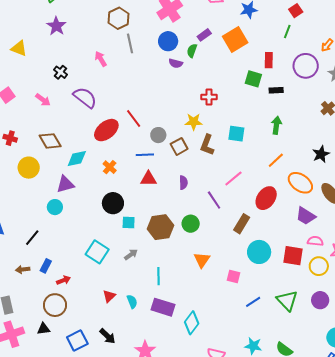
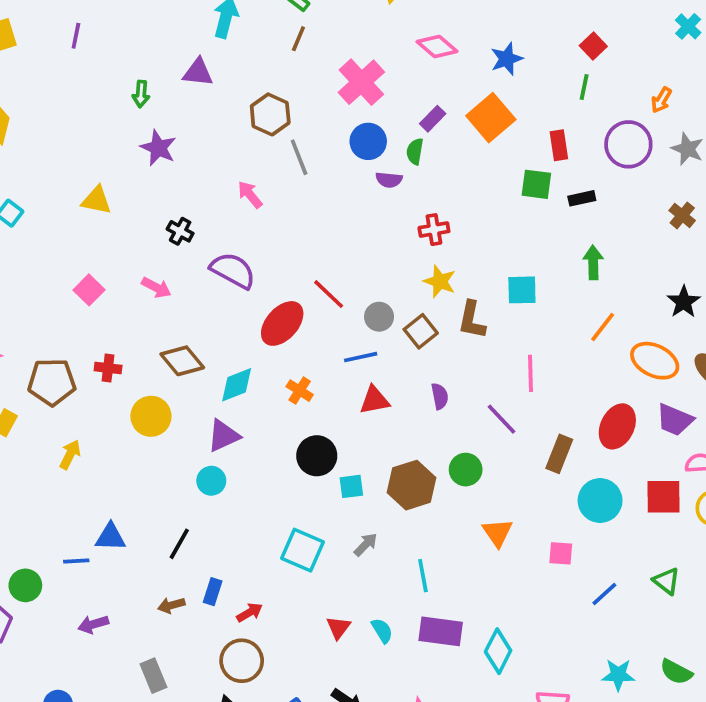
red cross: (209, 97) -> (434, 230), moved
yellow star: (194, 122) -> (440, 281), turned 30
pink line: (233, 178) -> (530, 373), turned -42
red ellipse: (266, 198) -> (617, 426), moved
green triangle: (287, 301) -> (667, 581), size x0.7

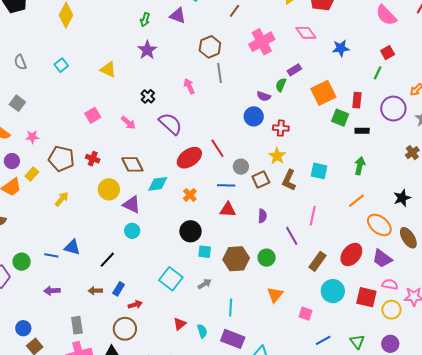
orange square: (491, 118) -> (323, 93), moved
blue circle: (368, 141) -> (254, 116), moved
purple triangle: (223, 436) -> (132, 205), moved, turned 36

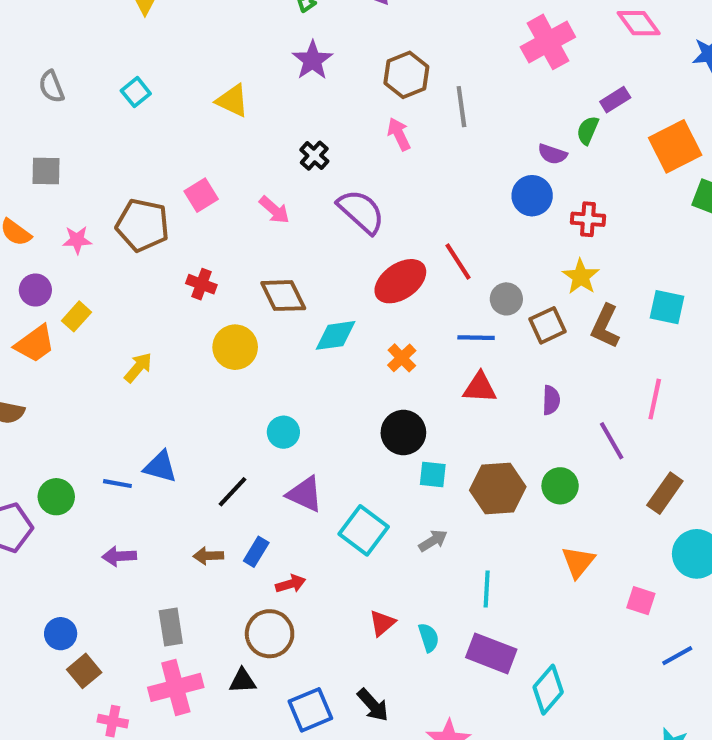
brown hexagon: (210, 47) -> (406, 75), moved
gray square: (17, 103) -> (46, 171), turned -35
brown pentagon: (61, 159) -> (143, 225), moved
purple triangle: (132, 205) -> (305, 494), moved

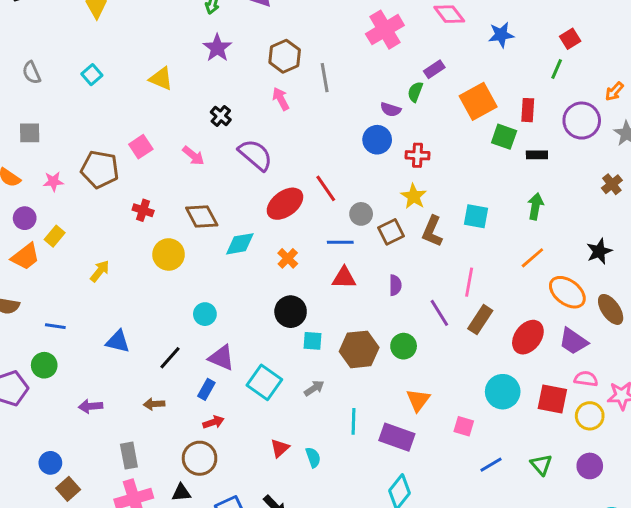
blue line: (117, 484) -> (55, 326), moved
brown rectangle: (665, 493) -> (480, 320), moved
blue rectangle: (256, 552) -> (206, 389), moved
purple rectangle: (491, 653) -> (397, 437), moved

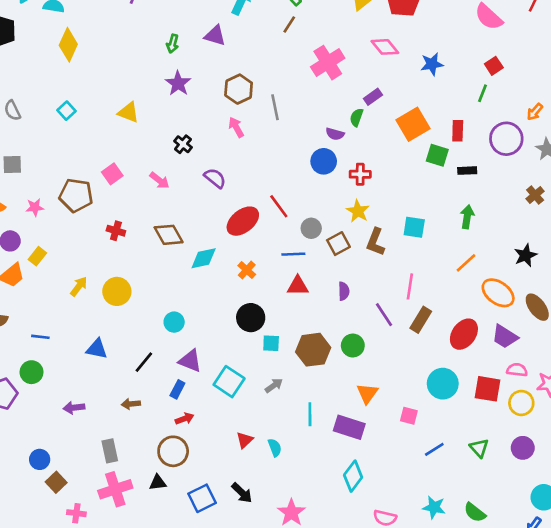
purple semicircle: (255, 155) -> (215, 178), size x0.7
yellow circle: (169, 254) -> (117, 291), moved

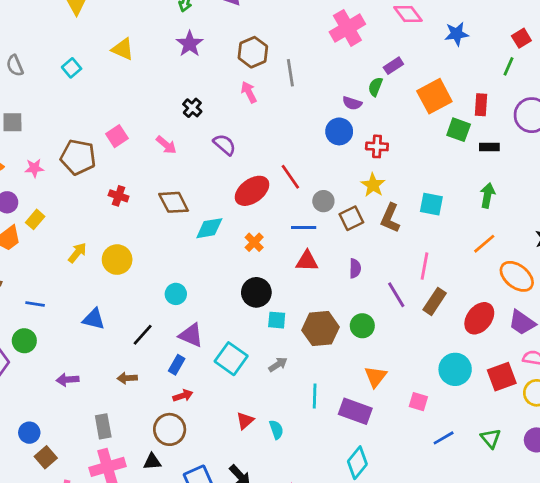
yellow triangle: (128, 112) -> (123, 49), moved
red square: (487, 389) -> (502, 377), turned -32

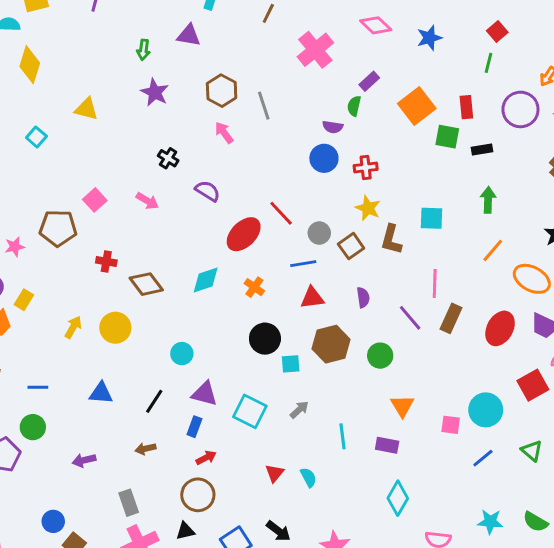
brown diamond: (174, 202) -> (146, 284), moved
brown hexagon: (321, 329) -> (331, 344), moved
cyan circle: (455, 369) -> (486, 410), moved
purple rectangle: (355, 411) -> (387, 445), size x0.7

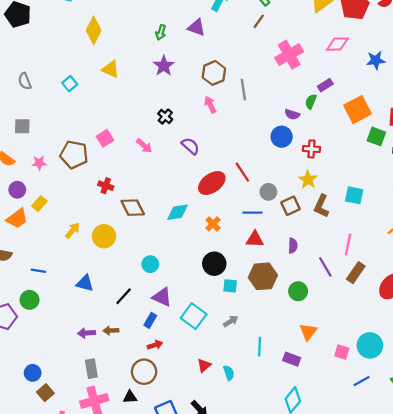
pink diamond: (376, 25) -> (337, 44), turned -55
yellow diamond: (30, 65) -> (94, 30), moved
purple arrow: (84, 460) -> (86, 333), moved

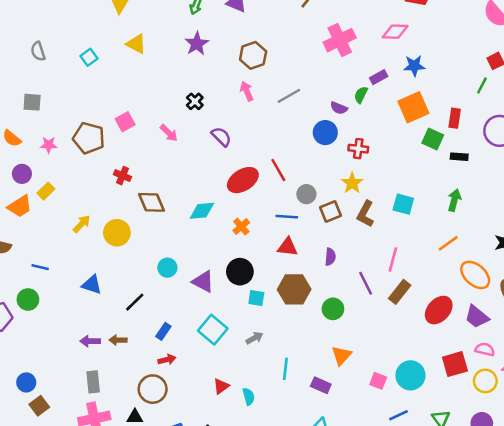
blue star: (376, 60) -> (414, 66), moved
gray line: (243, 90) -> (289, 96), moved, turned 65
purple triangle: (162, 297) -> (203, 282), moved

